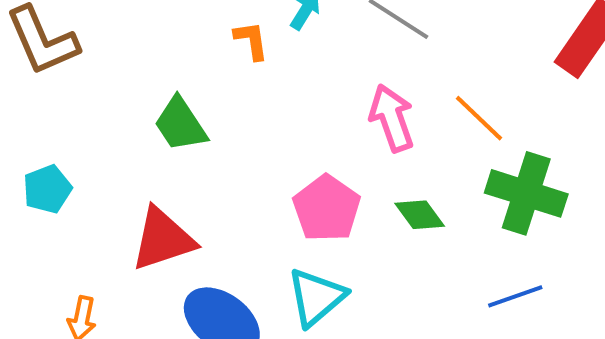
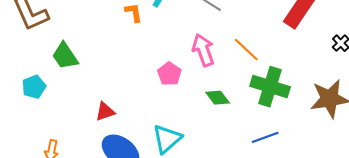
green trapezoid: (180, 124) -> (65, 56), moved
pink pentagon: (327, 208) -> (169, 74), moved, size x0.7
red triangle: (163, 239) -> (105, 112), moved, size x0.6

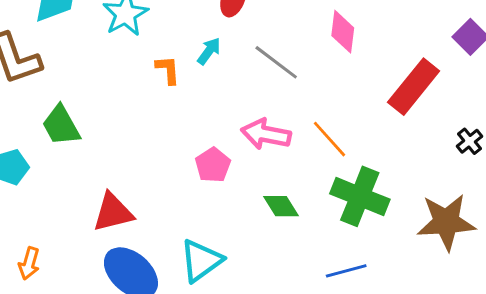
pink arrow: (203, 50) -> (266, 134), turned -64
red triangle: (105, 112) -> (113, 212), size x1.4

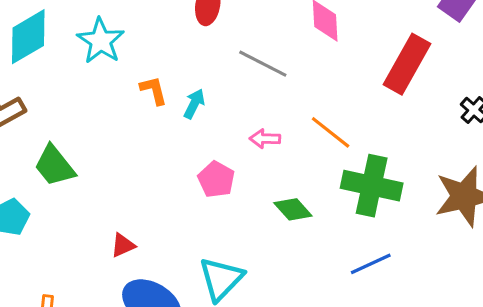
cyan arrow: (209, 51) -> (194, 104), moved
pink arrow: (266, 134) -> (265, 139), size x0.6
red triangle: (113, 212) -> (123, 245), size x0.6

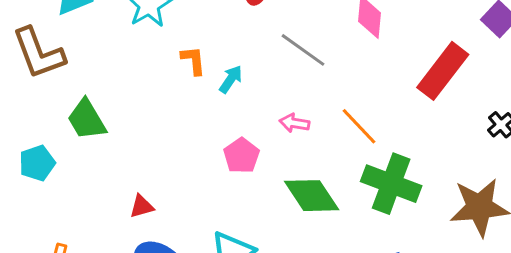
green diamond: (293, 209) -> (312, 196), size x1.5

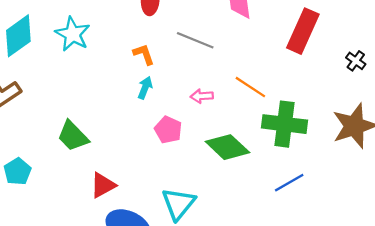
orange L-shape: (193, 60) -> (144, 54), moved
cyan arrow: (231, 79) -> (145, 88), moved
green trapezoid: (87, 120) -> (73, 136), moved
red triangle: (142, 206) -> (103, 185), size x1.4

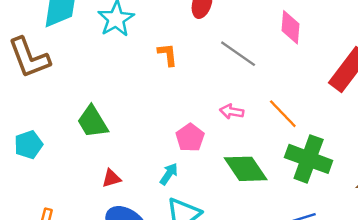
orange L-shape: (144, 54) -> (168, 55), moved
cyan arrow: (145, 88) -> (169, 174), moved
red triangle: (103, 185) -> (111, 178), size x0.7

